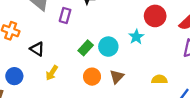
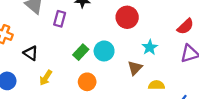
red circle: (155, 16) -> (127, 17), moved
cyan star: (136, 37) -> (150, 47), moved
brown triangle: (117, 77) -> (135, 68), moved

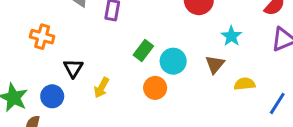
cyan circle: (104, 51) -> (173, 61), moved
black triangle: (31, 53) -> (73, 68), moved, turned 35

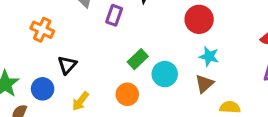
cyan star: (231, 36) -> (209, 56), moved, turned -30
yellow arrow: (101, 88) -> (80, 101), moved
orange circle: (155, 88) -> (127, 94), moved

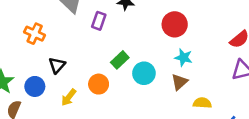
orange circle: (127, 94) -> (99, 84), moved

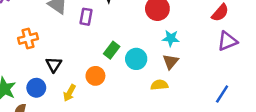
orange cross: (35, 34) -> (28, 38), turned -30
yellow semicircle: (202, 103) -> (159, 85), moved

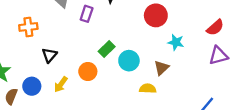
cyan star: (171, 38) -> (176, 42), moved
blue circle: (36, 88) -> (32, 86), moved

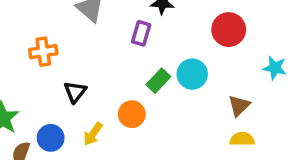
purple rectangle: (87, 14) -> (141, 33), moved
cyan star: (176, 42) -> (275, 68), moved
cyan circle: (129, 61) -> (192, 74), moved
yellow semicircle: (148, 89) -> (242, 139), moved

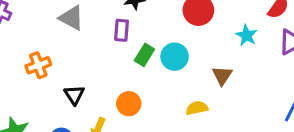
cyan star: (275, 68) -> (247, 35), turned 30
green rectangle: (158, 81) -> (144, 55), moved
yellow semicircle: (242, 139) -> (197, 108), moved

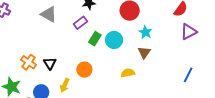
purple rectangle: (122, 30) -> (80, 23), turned 48
cyan star: (247, 35) -> (145, 32), moved
orange cross: (38, 65) -> (29, 62), moved, turned -35

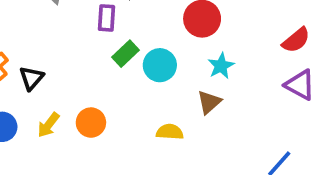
purple rectangle: (80, 23) -> (107, 18), turned -64
purple triangle: (189, 32) -> (300, 85), turned 42
orange circle: (84, 70) -> (91, 123), moved

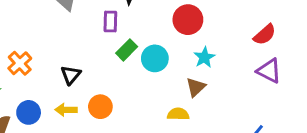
black triangle: (31, 78) -> (71, 75), moved
yellow arrow: (48, 125) -> (66, 110), turned 55
yellow semicircle: (170, 132) -> (178, 114), moved

